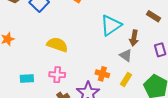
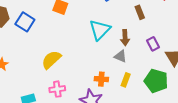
brown rectangle: (154, 16) -> (140, 12), turned 48
yellow semicircle: (57, 45) -> (51, 60), turned -50

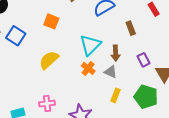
yellow semicircle: (51, 60) -> (49, 60), moved
orange cross: (101, 79) -> (88, 68), moved, turned 32

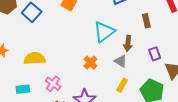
yellow semicircle: (49, 60) -> (35, 58), moved, turned 30
orange cross: (88, 68) -> (90, 63), moved
pink cross: (47, 104) -> (53, 84), turned 35

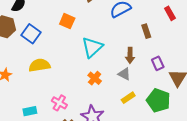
cyan triangle: (104, 32) -> (92, 47), moved
yellow semicircle: (35, 58) -> (39, 65), moved
yellow rectangle: (122, 85) -> (128, 98), turned 32

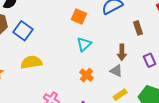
orange square: (67, 21) -> (79, 16), moved
cyan triangle: (92, 47) -> (84, 44), size x0.7

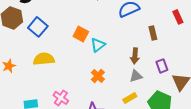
orange square: (79, 16) -> (81, 34), moved
gray triangle: (116, 71) -> (136, 76), moved, turned -48

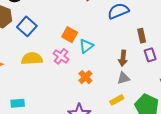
purple rectangle: (162, 66) -> (150, 55), moved
pink cross: (61, 98) -> (61, 56), moved

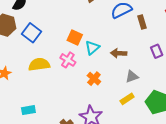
brown rectangle: (142, 36) -> (142, 22), moved
brown arrow: (123, 58) -> (119, 53), moved, turned 91

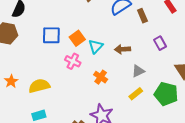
blue square: (31, 33) -> (51, 35), moved, turned -30
orange square: (75, 38) -> (77, 38), turned 35
yellow semicircle: (39, 64) -> (39, 86), moved

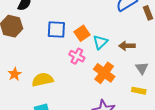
gray triangle: (138, 71) -> (142, 68), turned -40
orange cross: (101, 77) -> (104, 73), size x1.5
yellow rectangle: (136, 94) -> (139, 91), turned 48

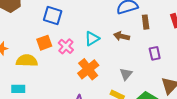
orange square: (82, 33) -> (44, 43), moved
brown arrow: (127, 46) -> (122, 36), moved

